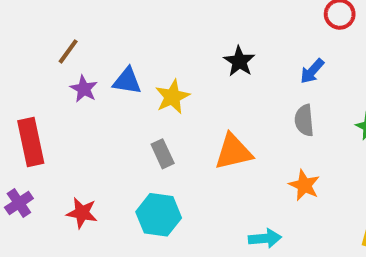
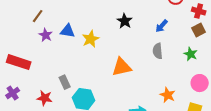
red rectangle: (31, 142) -> (19, 62), turned -60
gray rectangle: (163, 154) -> (65, 82), moved
orange star: (304, 185) -> (168, 95), moved

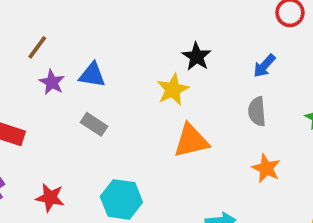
yellow star: (91, 39) -> (173, 90), moved
gray rectangle: (65, 82) -> (94, 124), moved, turned -32
orange star: (168, 95) -> (266, 168), moved

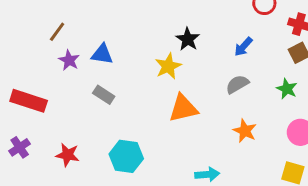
gray semicircle: (257, 112) -> (237, 84), turned 65

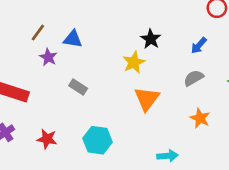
blue triangle: (102, 54) -> (73, 39), moved
orange triangle: (183, 108) -> (147, 99), turned -40

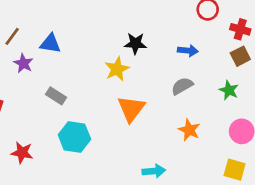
black star: (151, 39) -> (135, 43), turned -30
blue arrow: (199, 46) -> (188, 51), turned -126
cyan hexagon: (98, 140) -> (74, 137), moved

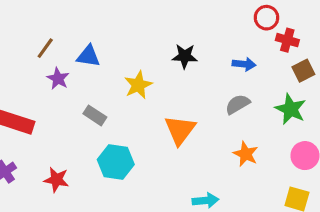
red cross: (240, 29) -> (287, 40), moved
yellow star: (117, 69) -> (138, 85), moved
green star: (229, 90) -> (291, 109), size x1.4

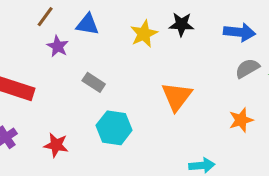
blue arrow: (244, 64) -> (239, 32), size x1.4
yellow star: (138, 85) -> (144, 34), moved
gray semicircle: (238, 104) -> (247, 68), moved
orange star: (246, 154) -> (241, 120), turned 30

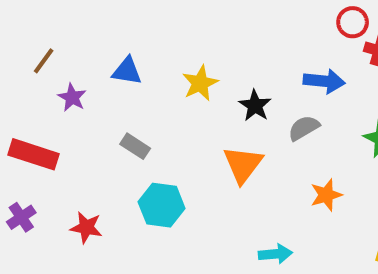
brown line: (45, 17) -> (44, 61), moved
black star: (181, 24) -> (255, 106), moved, turned 30
purple star: (58, 46) -> (72, 97), moved
gray semicircle: (247, 68) -> (304, 128), moved

